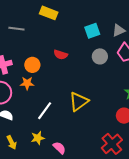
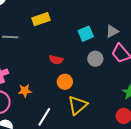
yellow rectangle: (49, 13) -> (41, 19), turned -36
orange circle: (32, 65) -> (65, 82), moved

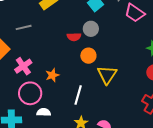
gray circle: (95, 59) -> (91, 29), moved

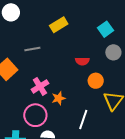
gray circle: (91, 29) -> (113, 52), moved
pink cross: (23, 66) -> (40, 86), moved

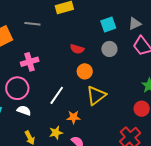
orange star: (59, 98) -> (73, 117), moved
white line: (83, 119) -> (57, 95), moved

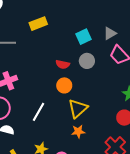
red semicircle: (77, 49) -> (63, 64), moved
orange star: (73, 117) -> (78, 132), moved

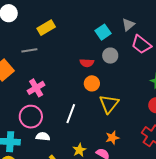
yellow rectangle: (38, 24) -> (46, 28), moved
orange star: (78, 132) -> (112, 138), moved

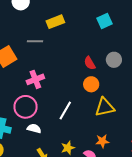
cyan square: (103, 32) -> (105, 21), moved
red semicircle: (87, 63) -> (90, 63), turned 48
yellow triangle: (109, 104) -> (105, 107), turned 30

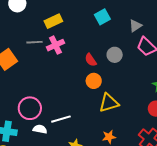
pink cross: (35, 79) -> (56, 45), moved
white line: (65, 111) -> (61, 119), moved, turned 48

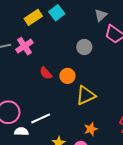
cyan square: (102, 17) -> (57, 13), moved
yellow rectangle: (53, 21) -> (33, 17), moved
red semicircle: (91, 60) -> (46, 73), moved

